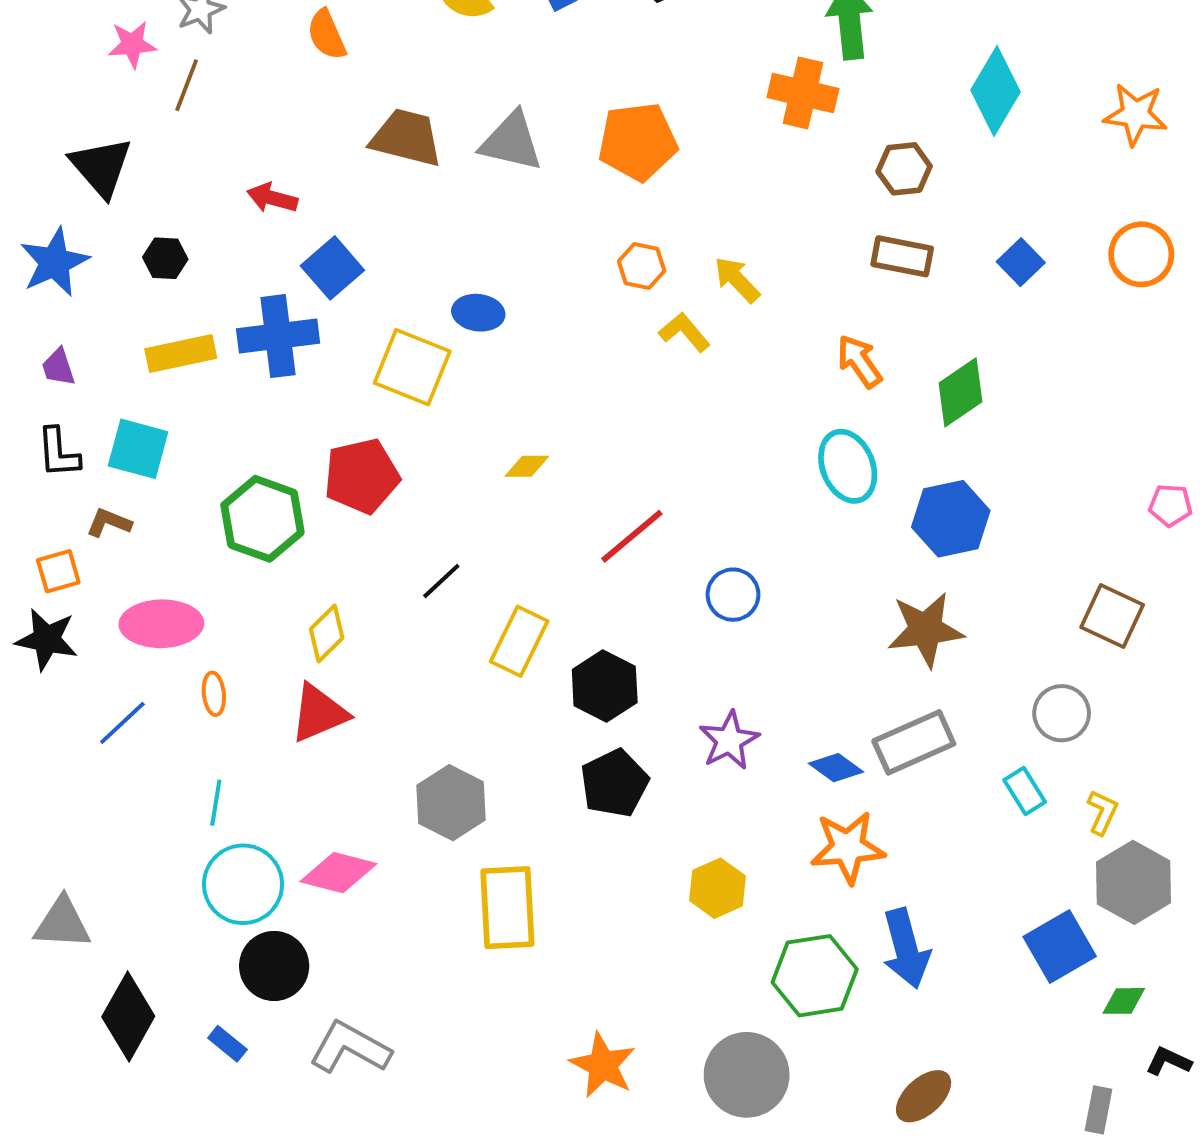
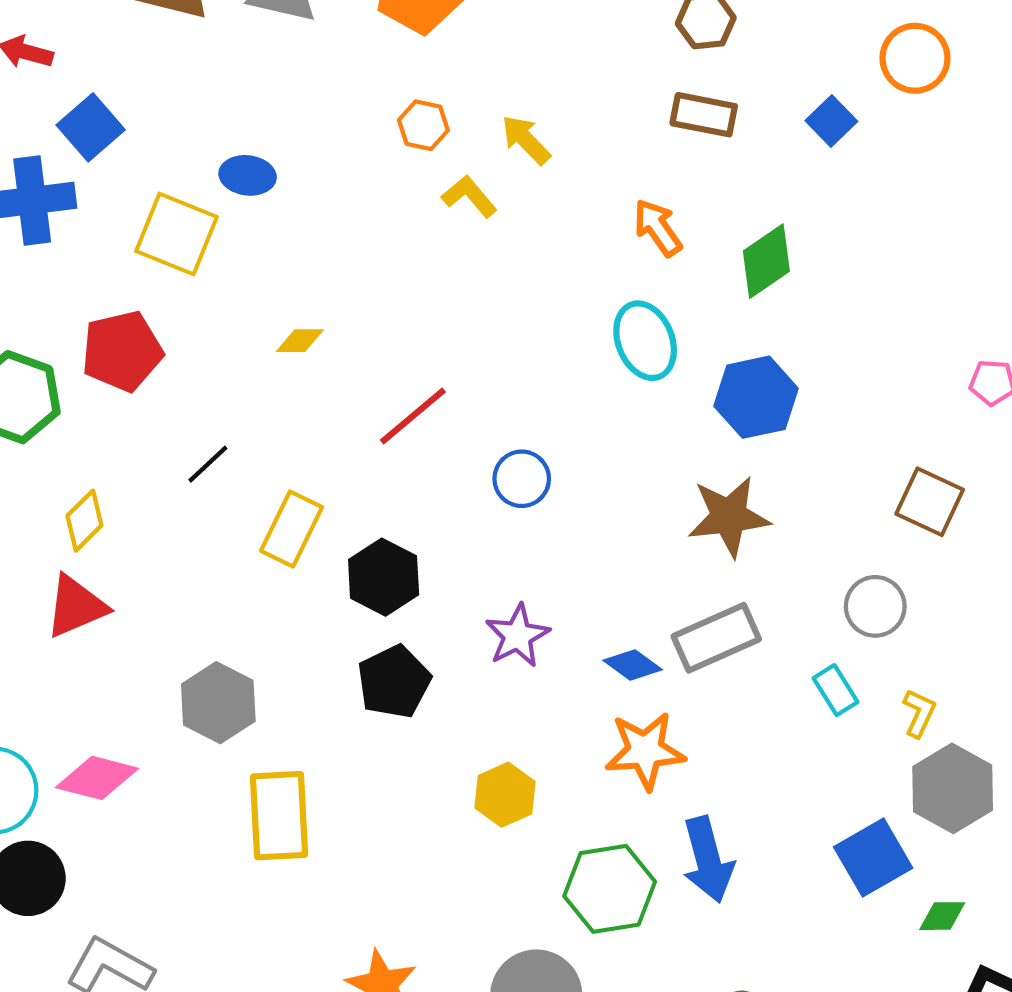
orange circle: (1141, 254) -> (915, 58), moved

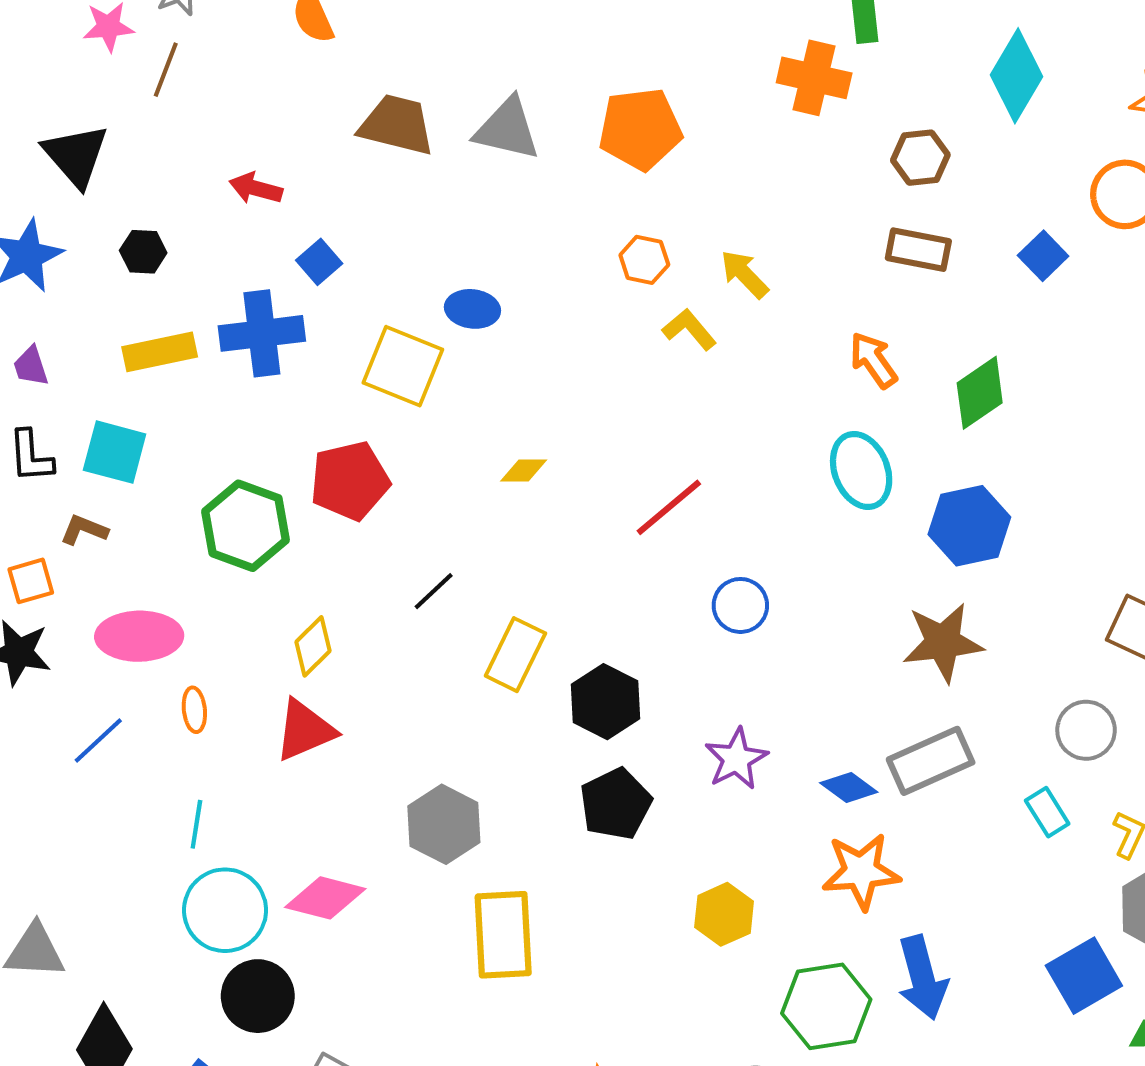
blue square: (91, 127) -> (319, 262), size x0.7
red line: (413, 416) -> (669, 507), moved

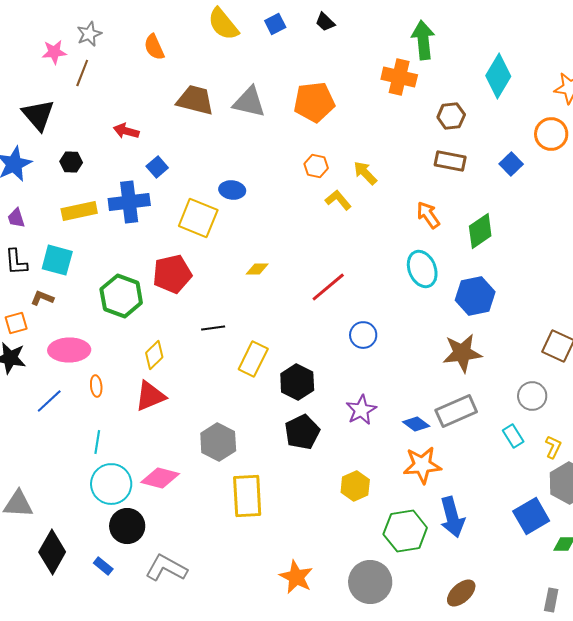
black line: (434, 591) -> (213, 328), turned 35

